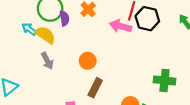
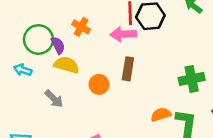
yellow semicircle: (45, 35) -> (67, 65), moved
brown rectangle: (95, 88) -> (128, 69), moved

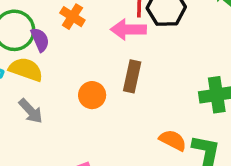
yellow semicircle: (67, 65) -> (26, 69), moved
orange semicircle: (161, 115) -> (173, 140), turned 42

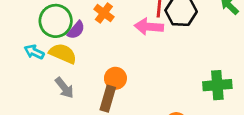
purple semicircle: (40, 40) -> (76, 30), turned 60
brown rectangle: (132, 76) -> (108, 99), moved

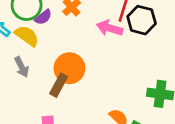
orange circle: (115, 78) -> (69, 68), size x1.5

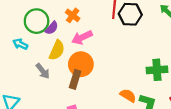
pink arrow: (110, 28) -> (82, 37), moved, turned -30
yellow semicircle: (27, 36) -> (57, 50), moved, turned 90

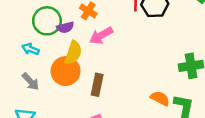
purple semicircle: (52, 28) -> (65, 27), turned 40
orange circle: (81, 64) -> (66, 71), moved
gray arrow: (43, 71) -> (31, 82), moved

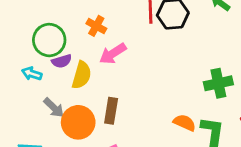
purple semicircle: (65, 27) -> (62, 61), moved
orange circle: (66, 71) -> (78, 122), moved
gray arrow: (31, 82) -> (54, 108), moved

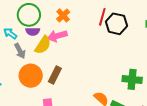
pink arrow: (113, 54) -> (57, 36), moved
gray arrow: (54, 108) -> (20, 51), moved

